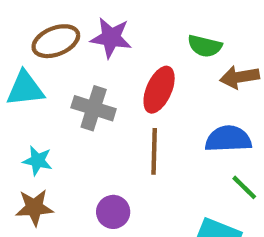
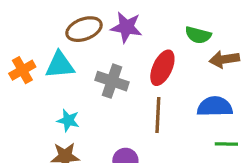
green line: (244, 187) -> (226, 144), turned -45

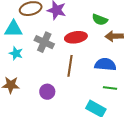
red ellipse: (162, 68) -> (76, 37), turned 50
cyan star: (68, 120) -> (16, 53), moved

